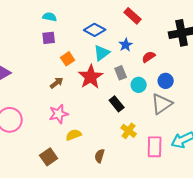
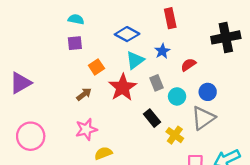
red rectangle: (133, 16) -> (170, 18), turned 36
yellow cross: (129, 131) -> (175, 135), moved

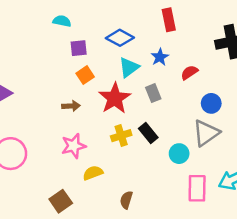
purple square: (75, 43) -> (79, 48), moved
brown arrow: (84, 94) -> (71, 106), turned 35
cyan circle: (177, 96) -> (179, 154), moved
yellow cross: (175, 135) -> (121, 136), moved, turned 36

